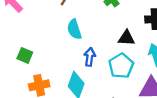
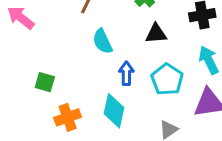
black triangle: (126, 38) -> (156, 34), moved

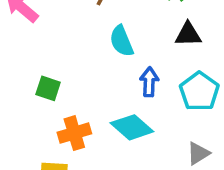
cyan diamond: (114, 111) -> (132, 127), turned -64

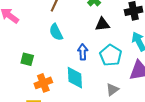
cyan semicircle: (122, 41) -> (56, 32), moved
cyan diamond: (132, 127) -> (75, 78), turned 50

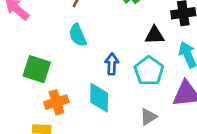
black triangle: (102, 24) -> (155, 35), moved
green square: (27, 59) -> (37, 69), size x1.5

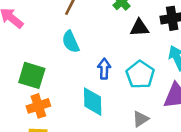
black triangle: (155, 35) -> (139, 28), moved
orange cross: (56, 102) -> (38, 106), moved

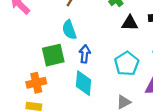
blue arrow: (104, 69) -> (85, 54), moved
green square: (32, 75) -> (53, 55), moved, turned -35

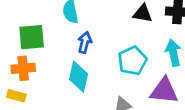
green square: (53, 55) -> (32, 37), moved

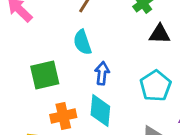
orange cross: (23, 68) -> (63, 116), moved

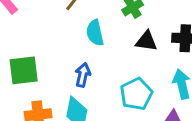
cyan semicircle: (82, 42) -> (95, 33), moved

